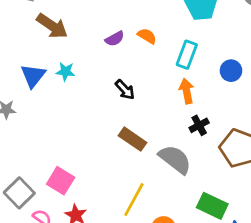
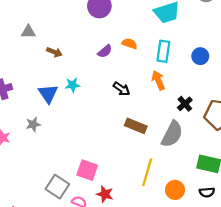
brown arrow: (52, 26) -> (54, 52), size x0.6
orange arrow: (187, 91) -> (158, 80), moved
gray semicircle: (175, 159) -> (172, 134), turned 92

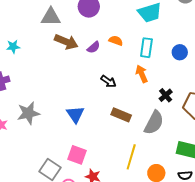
gray triangle: (28, 32) -> (51, 17), moved, size x1.5
brown arrow: (54, 52) -> (66, 42), moved, size x1.6
cyan star: (72, 85) -> (13, 47), moved
blue triangle: (48, 94) -> (75, 114), moved
gray star: (33, 124) -> (28, 113), size x1.6

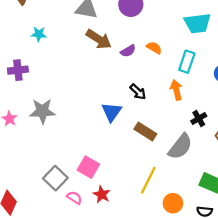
blue triangle: (75, 114) -> (112, 112), moved

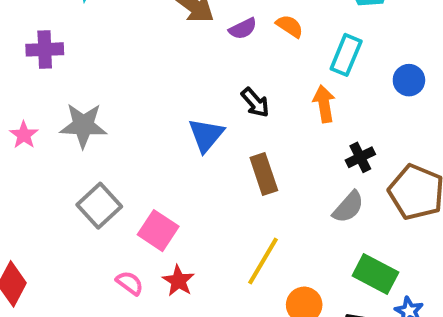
brown rectangle: (145, 131) -> (264, 174), turned 35
gray semicircle: (180, 147) -> (348, 207), moved, size x0.7
gray square: (55, 178) -> (99, 206), moved

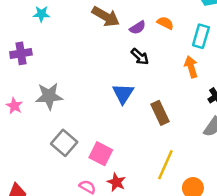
black arrow: (255, 102) -> (140, 57), moved

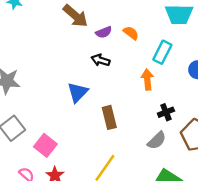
black arrow: (140, 57) -> (100, 60), turned 144

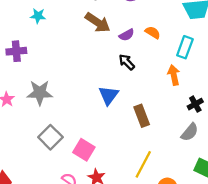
black arrow: (100, 60) -> (127, 62), turned 36

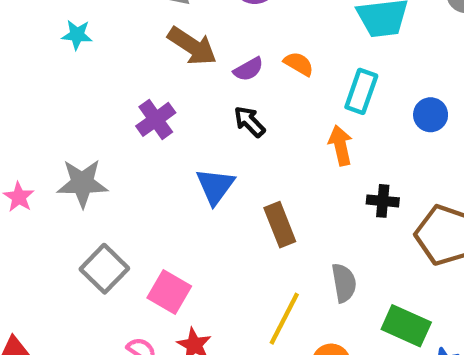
purple cross: (16, 51) -> (156, 119), moved, turned -30
black cross: (195, 104) -> (383, 201), turned 35
gray semicircle: (190, 132) -> (344, 283), moved, turned -48

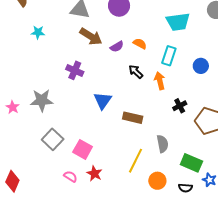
purple cross: (156, 119) -> (75, 70), turned -30
black arrow: (249, 122) -> (136, 72), moved
black cross: (383, 201) -> (180, 106), turned -32
brown rectangle: (280, 225) -> (133, 118), turned -54

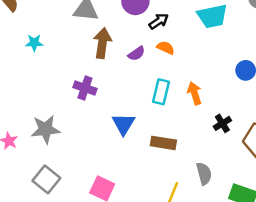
brown arrow: (91, 37) -> (102, 43), turned -110
cyan rectangle: (169, 56) -> (161, 92), moved
black arrow: (136, 72) -> (159, 21), moved, turned 105
gray square: (53, 139) -> (46, 179), moved

